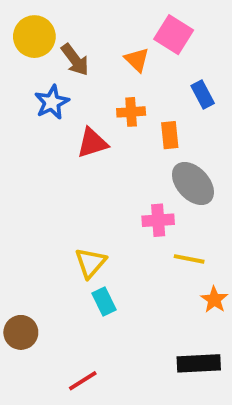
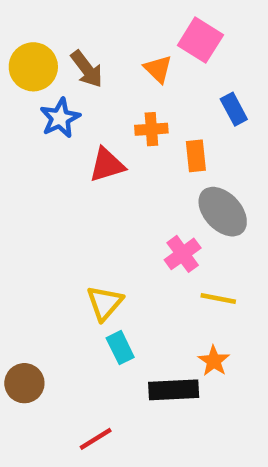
yellow circle: (34, 37) -> (33, 67), moved
pink cross: (158, 220) -> (183, 254), turned -32
orange star: (214, 300) -> (214, 361), moved
black rectangle: (199, 363) -> (174, 390), moved

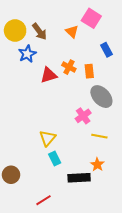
orange cross: (151, 129) -> (69, 67), moved, turned 32

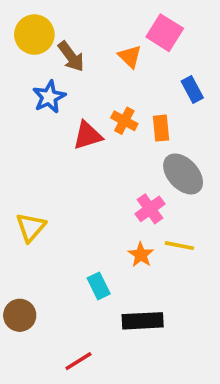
yellow circle: (15, 30) -> (34, 35), moved
yellow triangle: (48, 138) -> (31, 227), moved
orange star: (97, 165) -> (141, 255), moved

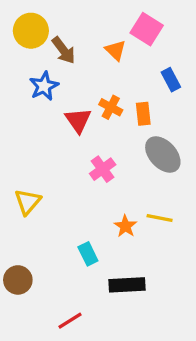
red triangle: (88, 135) -> (78, 120), turned -48
pink cross: (150, 209) -> (103, 169), moved

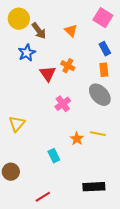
pink square: (147, 29) -> (103, 18), moved
orange rectangle: (143, 114) -> (104, 70), moved
black rectangle: (127, 285) -> (94, 187), moved

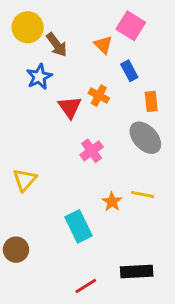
pink square: (103, 18) -> (131, 26), moved
blue rectangle: (105, 49) -> (129, 71), moved
cyan rectangle: (54, 156) -> (78, 226), size x1.5
red line: (43, 197) -> (86, 286), moved

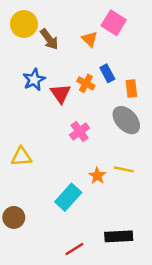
blue rectangle: (129, 71) -> (107, 73), moved
blue star: (39, 77) -> (34, 80), moved
yellow triangle: (25, 180) -> (21, 157), turned 45
cyan rectangle: (78, 226) -> (68, 197), turned 68

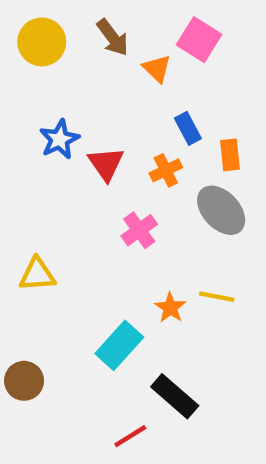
brown arrow: (49, 39) -> (113, 37), moved
orange cross: (86, 83) -> (166, 170), moved, turned 36
black rectangle: (119, 236) -> (175, 396), moved, turned 44

